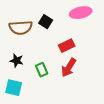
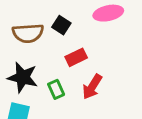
red rectangle: (67, 46) -> (76, 57), moved
black star: (17, 61) -> (23, 77), size x1.6

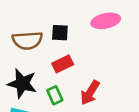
black square: (61, 25) -> (60, 33), turned -30
red rectangle: (76, 57) -> (63, 64), moved

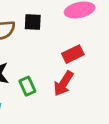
red rectangle: (63, 64) -> (73, 54), moved

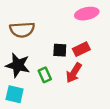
black square: (33, 22) -> (60, 50), moved

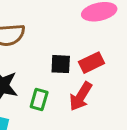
green rectangle: (45, 75) -> (39, 99), turned 40

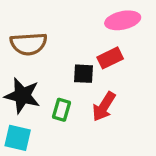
red rectangle: (91, 63) -> (110, 58), moved

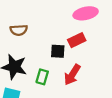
brown semicircle: (29, 44) -> (19, 30), size x0.7

